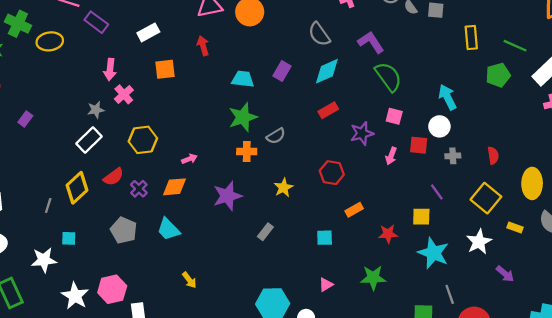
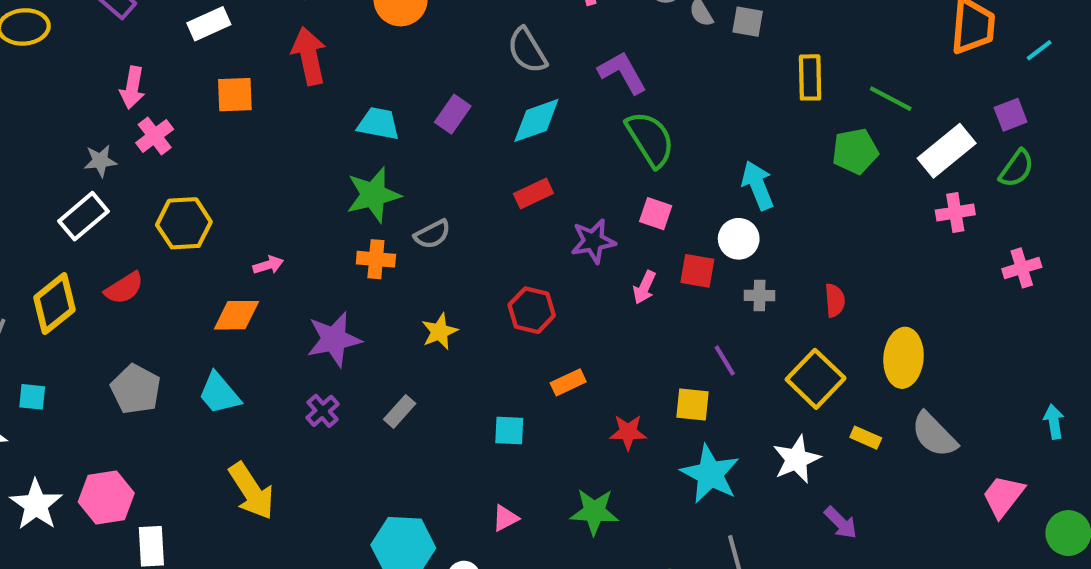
red arrow: (203, 46) -> (309, 56), size x1.5
purple cross: (139, 189) -> (323, 411), moved
yellow arrow: (189, 280) -> (251, 491), size x1.8

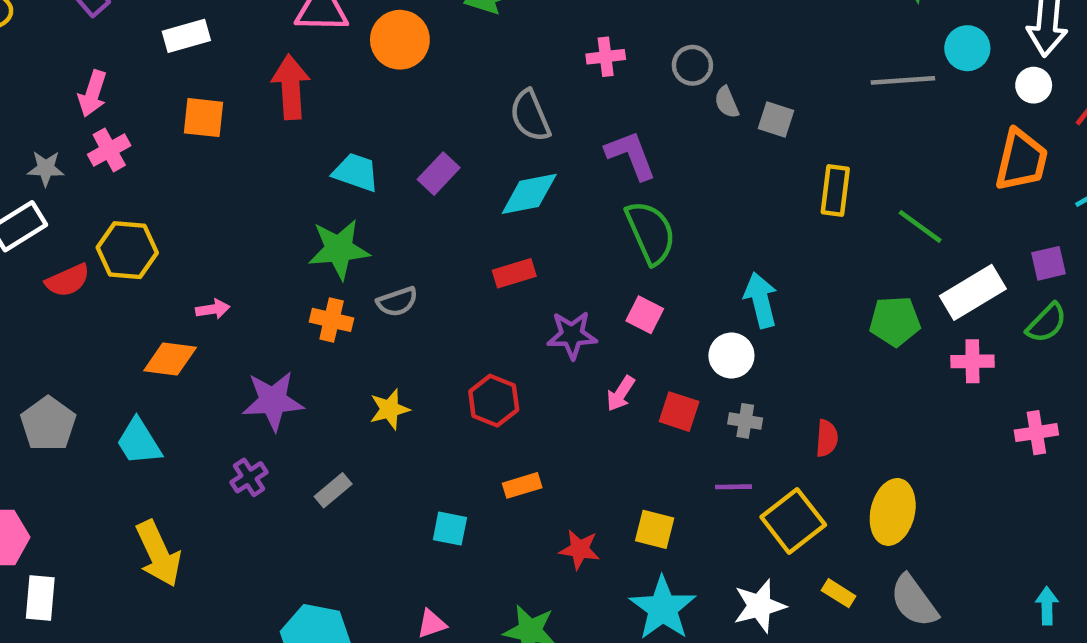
green pentagon: (855, 151) -> (895, 321), moved
red square: (697, 271) -> (679, 412), moved
red semicircle: (124, 288) -> (68, 280), moved
purple line: (725, 361) -> (734, 487), moved, turned -68

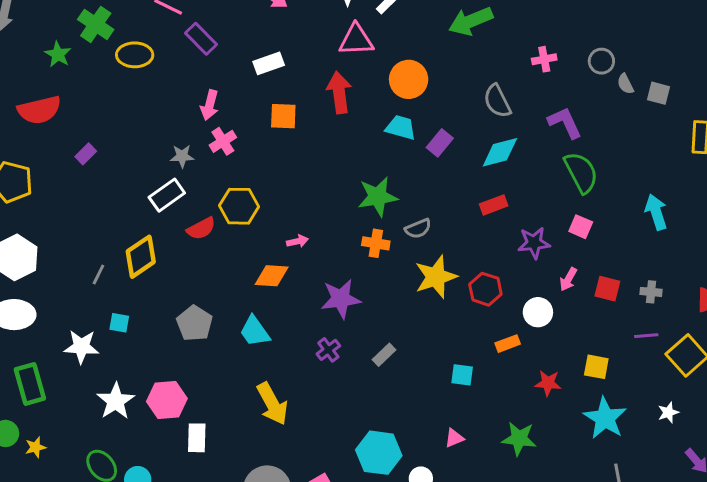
orange circle: (400, 40) -> (409, 79), moved
cyan trapezoid: (356, 172) -> (401, 128), moved
white circle: (731, 356) -> (538, 312), moved
yellow star: (390, 409) -> (436, 277), moved, size x1.6
white star: (759, 606) -> (668, 413), size x0.6

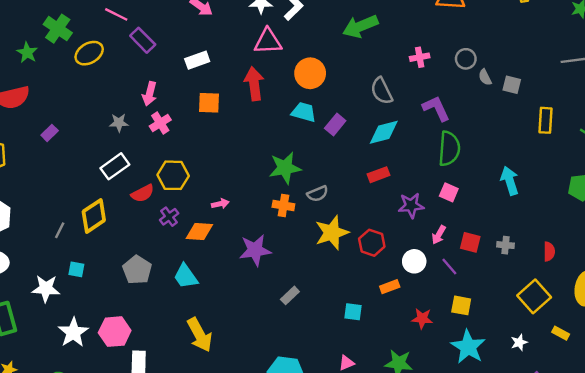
yellow ellipse: (135, 55) -> (89, 53), turned -32
gray star: (182, 156) -> (119, 123), moved
green semicircle: (581, 172) -> (449, 149), turned 32
purple line: (646, 336) -> (449, 266), moved, turned 54
purple cross: (328, 350) -> (169, 217), moved

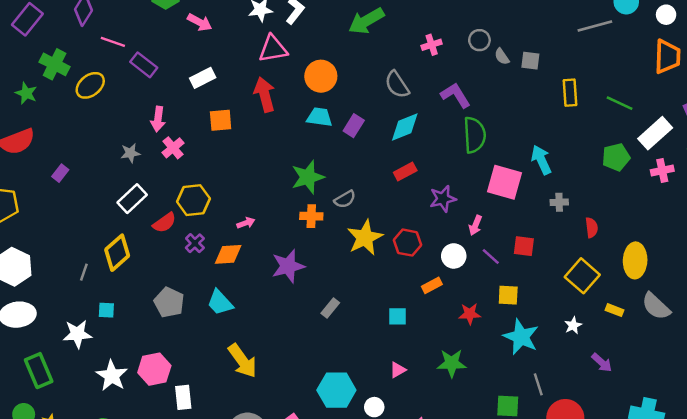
pink square: (449, 192) -> (505, 182), moved, size x1.8
red square: (470, 242) -> (524, 246), moved
gray cross: (505, 245) -> (559, 202), moved

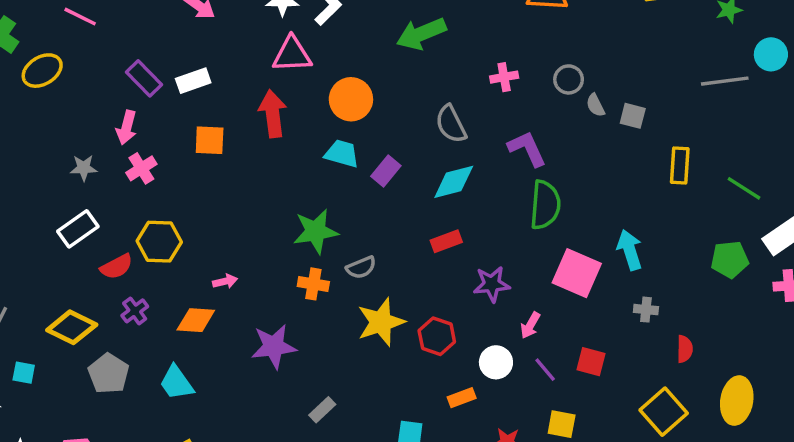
purple rectangle: (144, 65) -> (144, 78), moved
purple cross: (195, 243) -> (135, 311), moved
yellow diamond: (117, 253) -> (72, 327), moved, turned 60

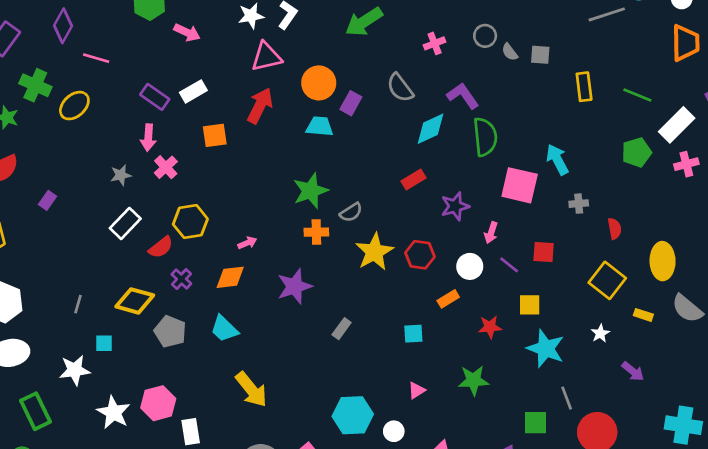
red arrow: (273, 114) -> (260, 106), turned 45
purple rectangle: (386, 171) -> (351, 103), moved
cyan diamond: (454, 182) -> (430, 129), moved

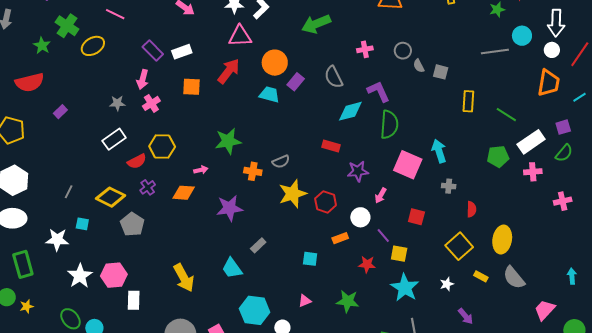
red rectangle: (413, 179) -> (331, 146), turned 36
green star: (310, 191) -> (228, 141), moved
purple line: (509, 265) -> (383, 235), moved
cyan trapezoid: (224, 329) -> (232, 268), moved

